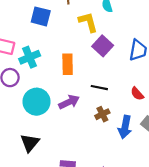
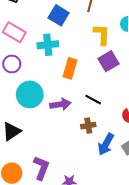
cyan cross: (30, 57) -> (48, 45), moved

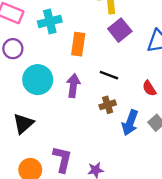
purple arrow: (60, 104) -> (73, 86), turned -66

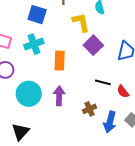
black line: (109, 75) -> (103, 82), moved

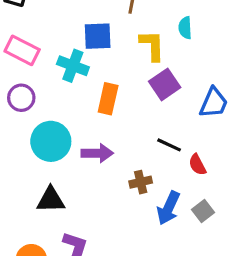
blue square: (37, 15) -> (98, 36), moved, turned -30
cyan cross: (34, 44) -> (73, 66), turned 30
purple arrow: (59, 96) -> (97, 153), turned 78
black triangle: (20, 132) -> (51, 200), moved, turned 36

